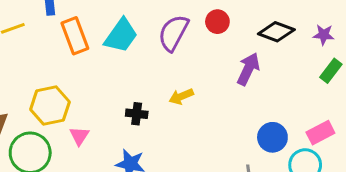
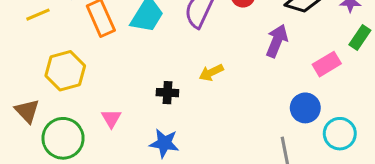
yellow hexagon: (50, 106) -> (65, 71), moved
pink rectangle: (320, 133) -> (327, 64), moved

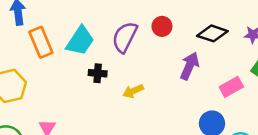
black cross: (167, 93) -> (98, 73), moved

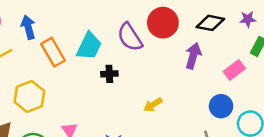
red circle: (162, 26) -> (163, 23), size x1.6
purple semicircle: (125, 37) -> (130, 37), turned -52
yellow arrow: (133, 91) -> (153, 105), moved

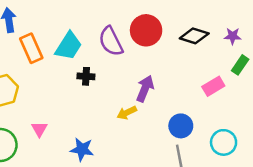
purple arrow: (193, 56) -> (145, 89), moved
blue circle: (221, 106) -> (181, 126), moved

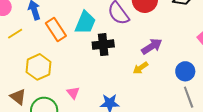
black cross: (86, 76) -> (103, 45), size x1.5
purple arrow: (145, 89) -> (152, 46), turned 45

